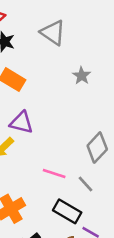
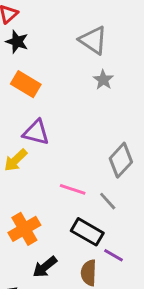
gray triangle: (53, 33) -> (93, 40), moved

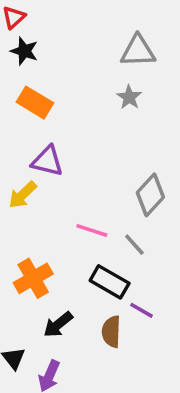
gray triangle: (93, 40) -> (138, 51), moved, turned -36

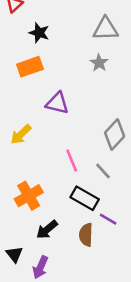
black star: (24, 51) -> (39, 33), moved
orange rectangle: (35, 103) -> (30, 67), turned -50
purple triangle: (47, 161) -> (57, 103), moved
pink line: (92, 230) -> (72, 160), turned 50

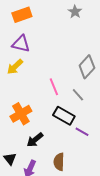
purple triangle: (57, 103) -> (21, 44), moved
brown semicircle: (86, 235) -> (59, 162), moved

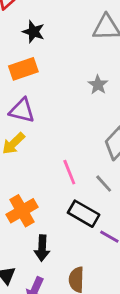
gray star: (75, 12) -> (98, 85), moved
black arrow: (35, 140) -> (42, 248), turned -48

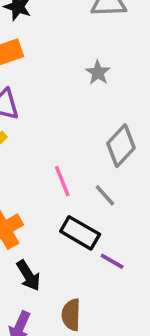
black arrow: (42, 248) -> (28, 275), turned -35

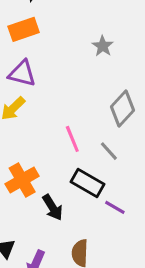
black arrow: (28, 275) -> (53, 207), moved

